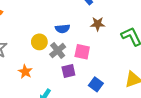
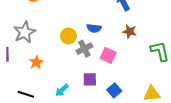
purple square: (68, 71) -> (90, 79), moved
orange star: (25, 72) -> (36, 62), moved

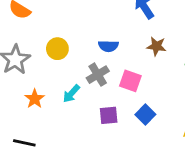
yellow circle: (68, 36) -> (57, 49), moved
cyan arrow: (62, 90) -> (71, 94), moved
blue square: (114, 90) -> (145, 114), moved

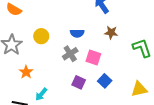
cyan arrow: (71, 94) -> (41, 94), moved
purple square: (109, 115) -> (79, 82), turned 32

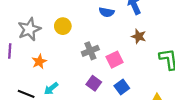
blue semicircle: (77, 33) -> (107, 12), moved
pink square: (93, 57) -> (115, 60), turned 35

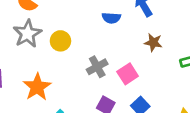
gray star: (29, 29) -> (27, 34), moved
orange star: (39, 62) -> (37, 87), size x1.5

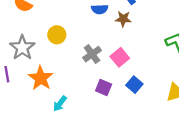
gray star: (27, 34) -> (22, 48), moved
brown star: (153, 43) -> (123, 19), moved

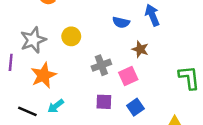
brown star: (123, 19) -> (140, 49), moved
purple square: (104, 88) -> (104, 102), turned -35

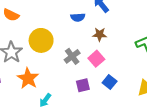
yellow circle: (71, 36) -> (41, 40), size x1.5

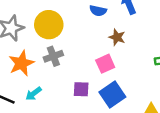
gray cross: (72, 56) -> (53, 56), moved
blue square: (110, 82) -> (112, 95), size x1.5

